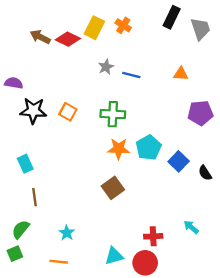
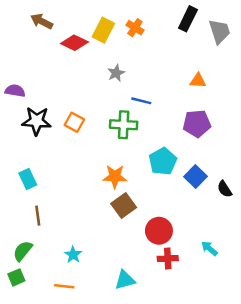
brown arrow: (40, 37) -> (42, 21), moved
blue line: (131, 75) -> (141, 101), moved
purple pentagon: (200, 113) -> (197, 124), moved
orange star: (119, 149) -> (115, 176), moved
red circle: (145, 263) -> (159, 231), moved

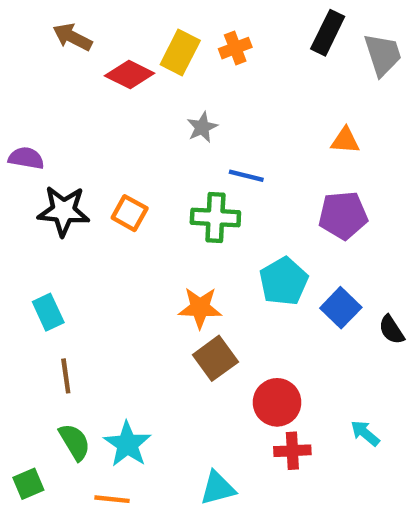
orange cross: (135, 28) -> (235, 48), turned 36
green semicircle: (23, 251) -> (75, 442), moved, turned 110
cyan star: (73, 255) -> (127, 444), size x1.5

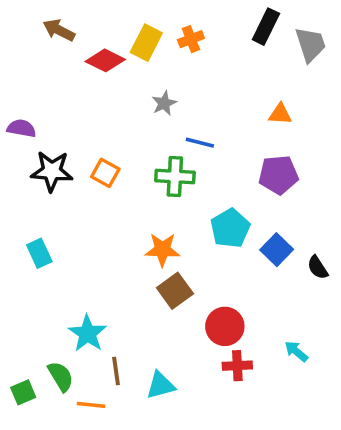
brown line: (66, 376) -> (116, 371), moved
green semicircle: (75, 442) -> (61, 376), moved
cyan star: (127, 444) -> (87, 334), moved
cyan triangle: (218, 488) -> (161, 385), moved

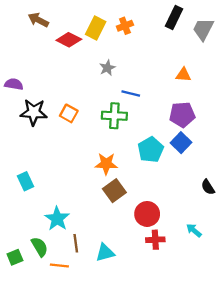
gray trapezoid: (311, 44) -> (203, 29), turned -135
blue square: (277, 250) -> (181, 143), moved
cyan rectangle: (39, 253) -> (26, 181), moved
black semicircle: (318, 267) -> (208, 187), moved

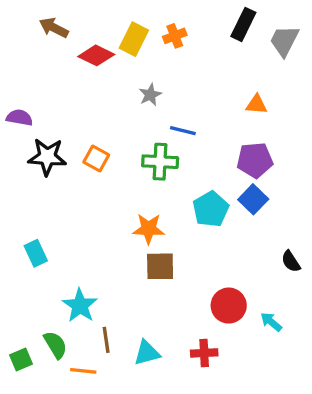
brown square: (114, 191) -> (160, 266), turned 35
red circle: (147, 214) -> (229, 306), moved
red cross: (155, 240) -> (204, 353), moved

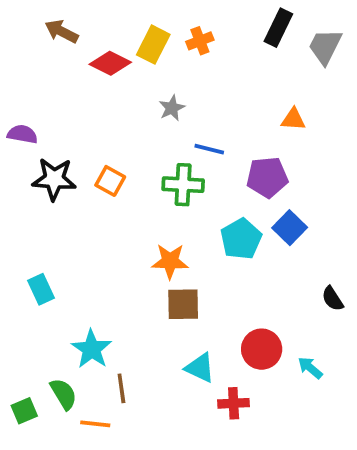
purple pentagon: (255, 160) -> (267, 177), moved
cyan triangle: (147, 353) -> (200, 368), moved, turned 40

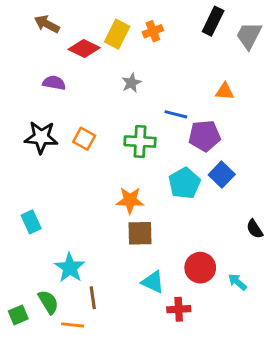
purple semicircle: (22, 134) -> (54, 83), moved
blue line: (209, 149) -> (176, 114), moved

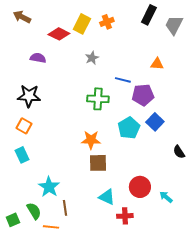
brown arrow: (47, 24) -> (22, 17), moved
orange square: (84, 139) -> (24, 126), moved
black semicircle: (255, 229) -> (179, 152), moved

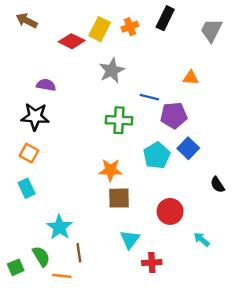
black rectangle: (149, 15) -> (165, 18), moved
purple semicircle: (38, 58) -> (46, 85), moved
gray star: (92, 58) -> (112, 70), size x1.5
red circle: (140, 187) -> (170, 211), moved
cyan triangle: (107, 197) -> (130, 239), turned 42

